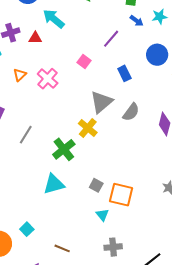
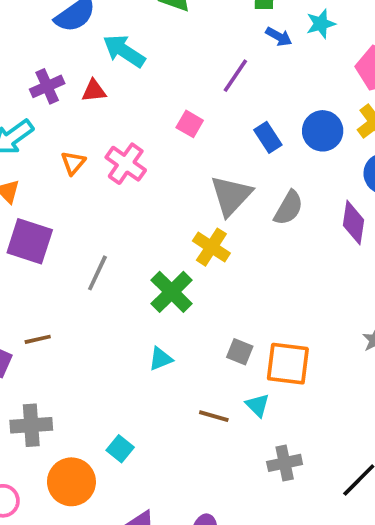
blue circle: (157, 55) -> (323, 131), moved
cyan triangle: (54, 184) -> (161, 359), size x0.6
brown line: (62, 248) -> (214, 416), moved

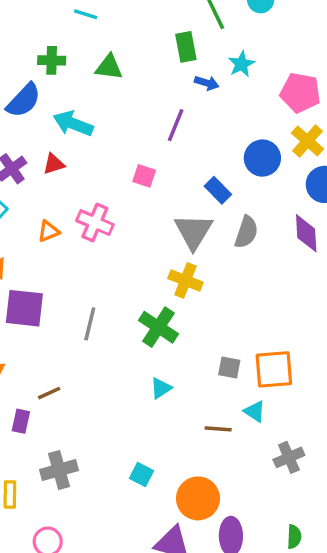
blue rectangle: (268, 137) -> (218, 190), moved
orange triangle: (73, 163) -> (49, 231), turned 40
orange circle: (71, 482) -> (198, 498), moved

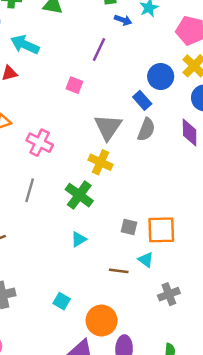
blue rectangle: (218, 190) -> (142, 100), moved
pink cross: (95, 223) -> (40, 143), moved

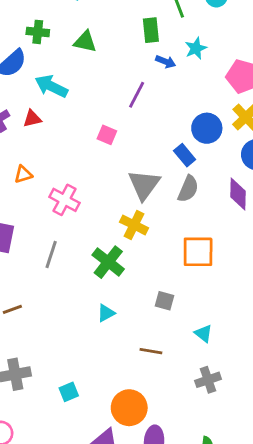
orange square: (161, 230) -> (198, 252), moved
cyan triangle: (146, 260) -> (203, 333), moved
cyan square: (62, 301) -> (69, 392), moved, turned 35

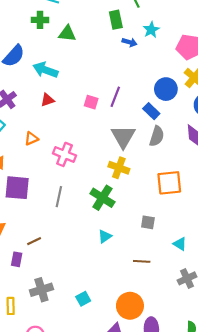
green cross: (38, 32) -> (40, 20), moved
purple line: (137, 95) -> (115, 97), moved
red triangle: (32, 119) -> (47, 100), moved

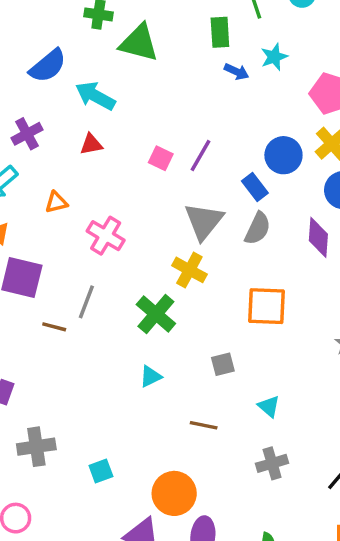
green triangle: (67, 34) -> (139, 43), size x1.4
gray square: (148, 222) -> (223, 364), turned -32
brown line: (34, 241) -> (54, 327), moved, turned 32

